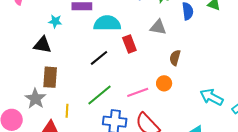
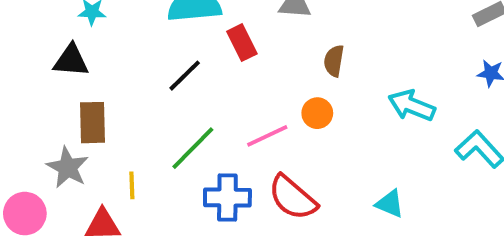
cyan arrow: (212, 97) -> (412, 106), moved

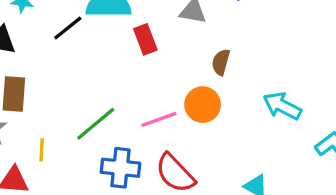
black line: (185, 76) -> (68, 28), moved
orange circle: (317, 113) -> (203, 105), size x1.4

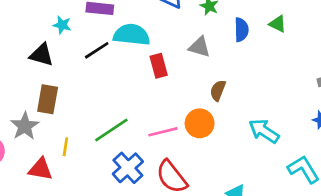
blue cross: (121, 168) -> (128, 168), turned 36

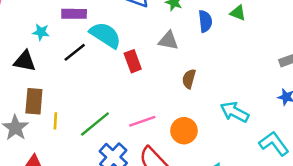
cyan semicircle: (132, 35) -> (105, 35), turned 32
orange circle: (200, 123) -> (184, 131), moved
yellow line: (65, 147) -> (55, 121), moved

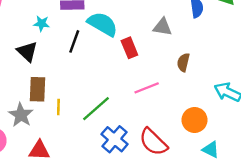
black line: (75, 52) -> (74, 41), turned -30
black triangle: (25, 61) -> (27, 52), turned 35
pink line: (142, 121) -> (147, 88), moved
orange circle: (184, 131) -> (195, 120), moved

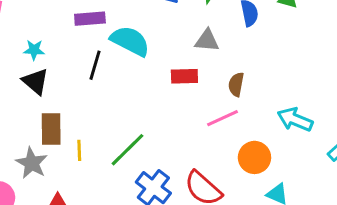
cyan star: (42, 24) -> (34, 50), moved
red rectangle: (129, 48) -> (184, 76), moved, turned -66
pink line: (147, 88) -> (223, 118), moved

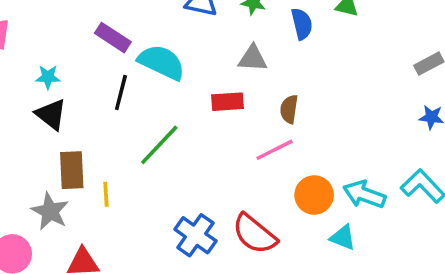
purple rectangle: (90, 19) -> (113, 38), turned 40
cyan arrow: (295, 119) -> (364, 194), moved
green line: (127, 150) -> (159, 145), moved

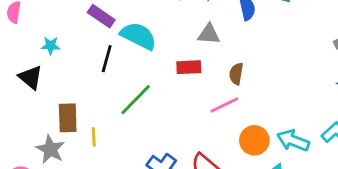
black triangle: (51, 114) -> (31, 77), moved

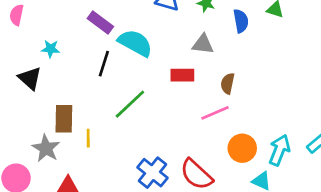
cyan arrow: (293, 141) -> (279, 150), turned 88

